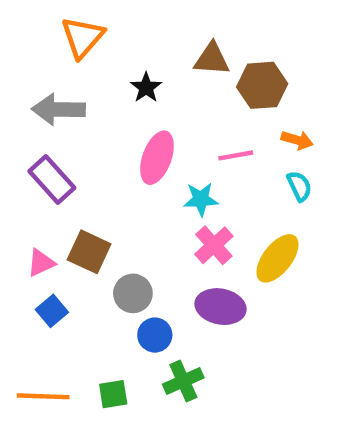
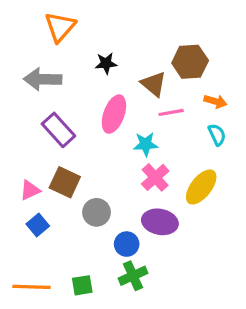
brown triangle: (212, 59) -> (154, 84), moved, turned 36
black star: (146, 88) -> (106, 63), turned 30
purple rectangle: (52, 180) -> (58, 130), moved
blue circle: (155, 335) -> (127, 244), moved

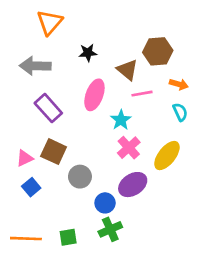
cyan star: (146, 144) -> (121, 120), turned -30
purple ellipse: (160, 222) -> (133, 185), turned -44

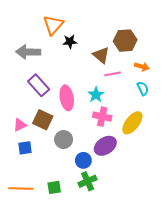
orange triangle: (50, 22) -> (53, 25), moved
pink ellipse: (94, 95) -> (67, 98), moved, turned -30
pink cross: (129, 148) -> (102, 117), turned -36
blue square: (31, 187) -> (25, 148), turned 32

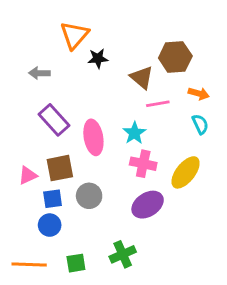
gray arrow: (28, 52) -> (39, 73), size x0.6
brown square: (43, 120) -> (60, 168), turned -36
blue square: (25, 148) -> (53, 199), moved
blue circle: (83, 160) -> (50, 225), moved

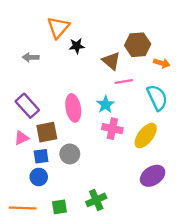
orange arrow: (199, 94) -> (162, 63), moved
purple rectangle: (54, 120) -> (27, 106), moved
cyan semicircle: (200, 124) -> (157, 98), size x1.6
purple ellipse: (148, 205) -> (153, 176), moved

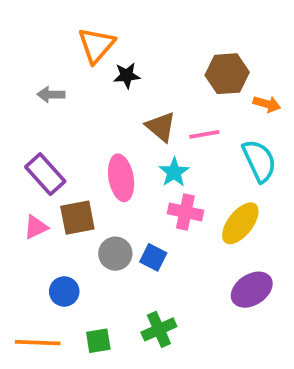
brown triangle: (111, 61) -> (161, 127), moved
blue square: (41, 156) -> (153, 257), moved, turned 35

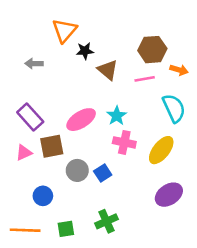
brown triangle: (161, 127) -> (108, 70), moved
pink line: (204, 134) -> (145, 79), moved
pink ellipse: (121, 178) -> (81, 120), turned 68
blue square: (153, 257) -> (103, 173), turned 30

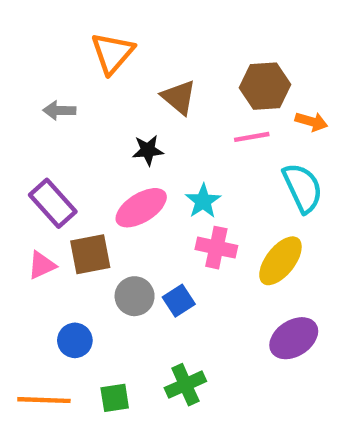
black star: (85, 51) -> (148, 150), moved
brown triangle: (108, 70) -> (179, 97), moved

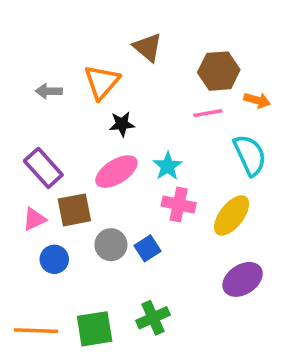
orange triangle: (112, 53) -> (102, 82), moved
brown triangle: (179, 97) -> (148, 47), moved
blue circle: (75, 340) -> (54, 259), moved
green square: (115, 398) -> (95, 329), size x1.5

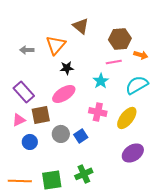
cyan semicircle: (250, 155) -> (137, 85), turned -95
cyan star: (168, 166) -> (101, 81), moved

